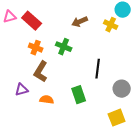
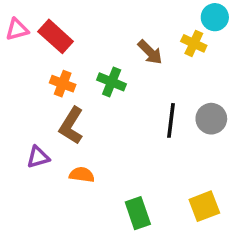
brown arrow: (80, 22) -> (150, 52), moved, turned -112
gray circle: (122, 89) -> (211, 119), moved
green rectangle: (79, 95) -> (138, 213), moved

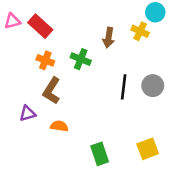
brown arrow: (150, 52) -> (108, 38), turned 54

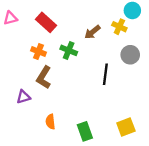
red rectangle: (40, 26) -> (46, 22), moved
brown arrow: (108, 38) -> (92, 32), turned 42
gray circle: (153, 86) -> (130, 55), moved
orange semicircle: (59, 126) -> (50, 122), moved, turned -104

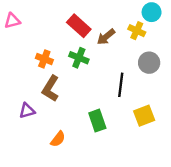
red rectangle: (46, 22) -> (79, 26), moved
orange semicircle: (50, 122) -> (58, 139), turned -136
yellow square: (126, 127) -> (144, 116), moved
green rectangle: (85, 131) -> (97, 121), moved

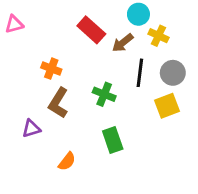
cyan circle: (152, 12) -> (138, 14), moved
green cross: (79, 58) -> (104, 94), moved
black line: (121, 85) -> (140, 73), moved
yellow square: (144, 116) -> (167, 106), moved

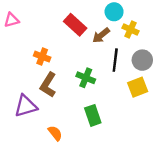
purple triangle: (31, 129) -> (26, 106), size x1.5
orange semicircle: (67, 161) -> (55, 133), turned -77

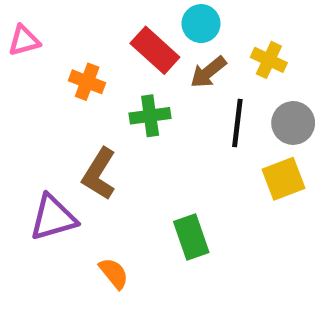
cyan circle: (114, 12) -> (201, 24), moved
orange cross: (42, 57) -> (87, 82), moved
green cross: (86, 78) -> (150, 116), moved, turned -30

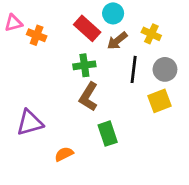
orange cross: (87, 82) -> (37, 35), moved
brown L-shape: (99, 174) -> (89, 97), moved
orange semicircle: (114, 273) -> (64, 154), turned -78

